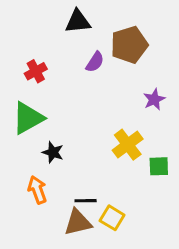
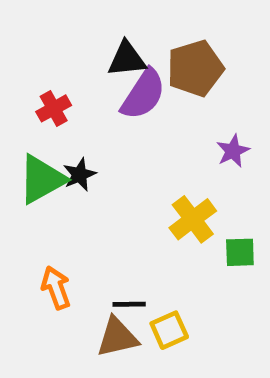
black triangle: (78, 21) -> (127, 59), moved
purple semicircle: (95, 62) -> (143, 94), size x1.6
black star: (53, 152) -> (80, 175), moved, turned 30
yellow square: (112, 218) -> (169, 330), turned 35

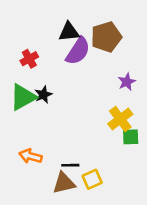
yellow cross: (193, 219) -> (120, 119), moved
orange arrow: (56, 288) -> (31, 156), turned -55

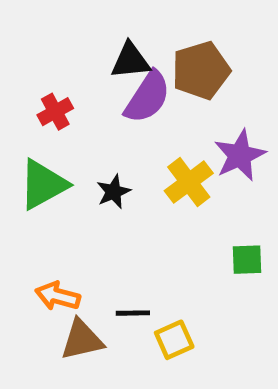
purple star: (127, 82) -> (240, 155), size x1.5
black star: (43, 95) -> (114, 192), moved
yellow cross: (120, 119) -> (189, 182), moved
brown triangle: (64, 183) -> (82, 340), moved

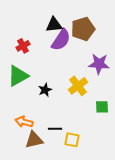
purple star: (240, 155) -> (99, 64), turned 30
yellow cross: (189, 182) -> (78, 86), moved
black star: (114, 192) -> (45, 90), moved
yellow square: (174, 340) -> (72, 140), turned 35

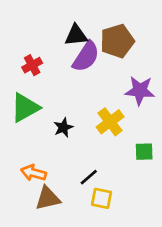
black line: (55, 129) -> (89, 177), moved, turned -40

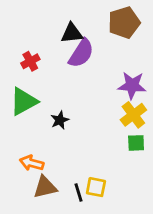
brown pentagon: (117, 41) -> (124, 22), moved
yellow cross: (110, 122) -> (133, 115), moved
black line: (89, 177) -> (79, 192), moved, turned -66

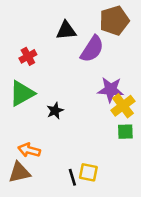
purple semicircle: (81, 53) -> (92, 49), moved
purple star: (132, 85) -> (111, 90), moved
brown triangle: (45, 187) -> (19, 172), moved

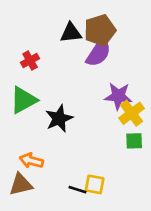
brown pentagon: (114, 21) -> (100, 30), moved
black star: (55, 111) -> (59, 118), size x1.5
black line: (72, 177) -> (77, 190), turned -56

